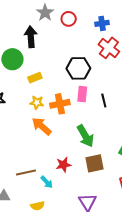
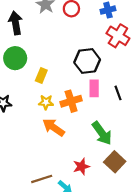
black arrow: (31, 37) -> (16, 23), moved
yellow rectangle: (35, 78) -> (41, 76), turned -40
brown square: (94, 163) -> (115, 162), turned -30

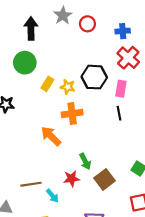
pink rectangle: (94, 88) -> (121, 89), moved
yellow star: (46, 102) -> (68, 87), moved
green arrow: (102, 133) -> (85, 161), moved, size x0.7

